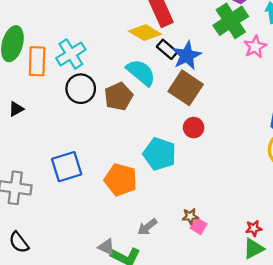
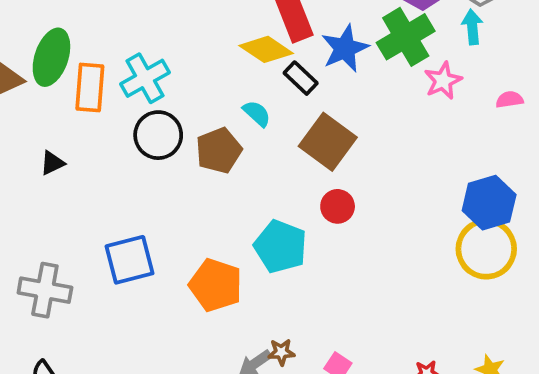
blue star: (187, 55) -> (345, 48), moved
cyan semicircle: (141, 72) -> (257, 113), size x0.6
brown star: (190, 216) -> (281, 352), moved

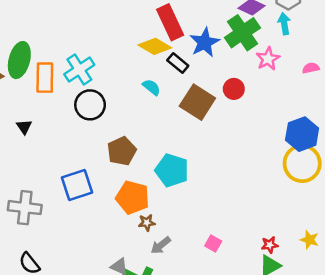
brown pentagon: (219, 150) -> (122, 151), moved
black triangle: (52, 163) -> (24, 127), turned -35
red circle: (338, 206) -> (234, 89), moved
brown star: (281, 352) -> (147, 223), moved

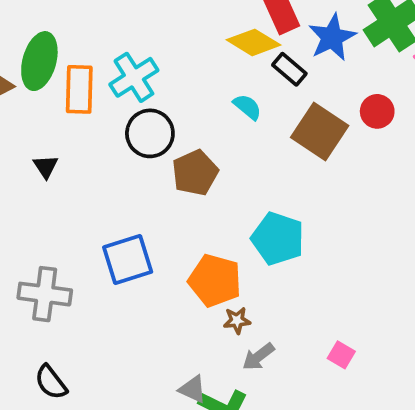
brown pentagon: (122, 151) -> (195, 173), moved

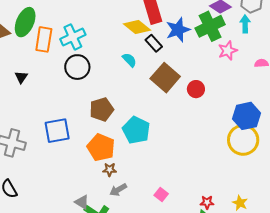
red circle: (377, 111) -> (196, 89), moved
brown pentagon: (195, 173) -> (102, 109), moved

